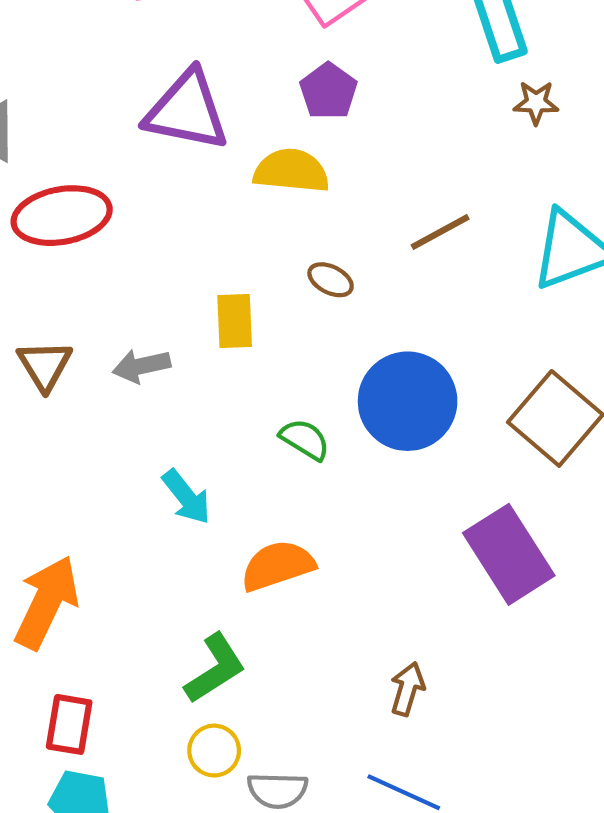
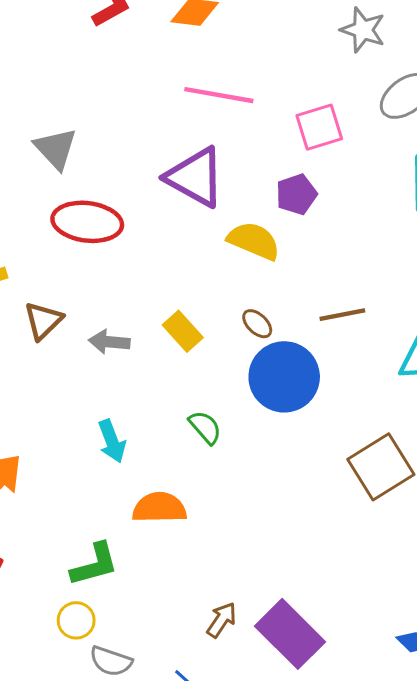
yellow rectangle: (235, 321) -> (183, 331), turned -57
blue circle: (408, 401) -> (284, 377), moved
purple rectangle: (509, 554) -> (290, 634), moved, turned -30

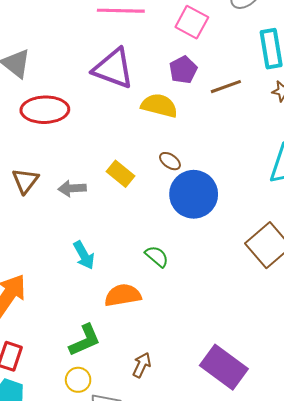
pink square: (319, 127) -> (192, 22), turned -36
brown line: (342, 315) -> (226, 87), moved
green semicircle: (205, 427) -> (157, 256), moved
brown arrow: (222, 620) -> (142, 365), moved

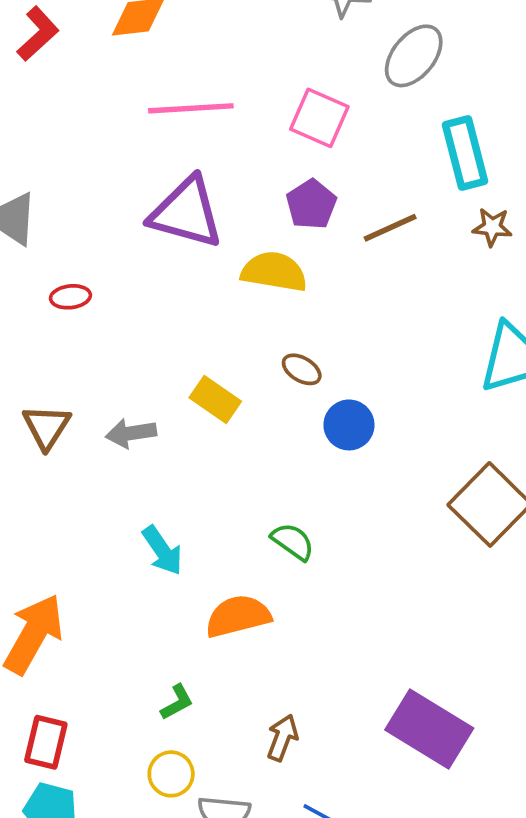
red ellipse: (45, 110) -> (70, 297), size x0.5
blue circle: (194, 194) -> (349, 425), size x0.6
green L-shape: (85, 340) -> (177, 702), size x0.6

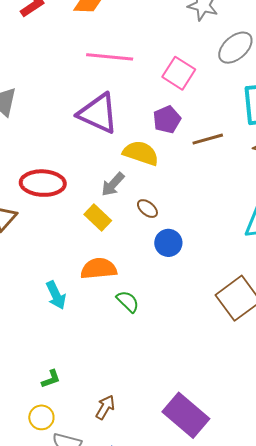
red ellipse: (70, 297) -> (43, 183), moved, size x2.0
gray arrow: (131, 433) -> (113, 184), moved, turned -48
orange semicircle: (238, 616) -> (99, 269), moved

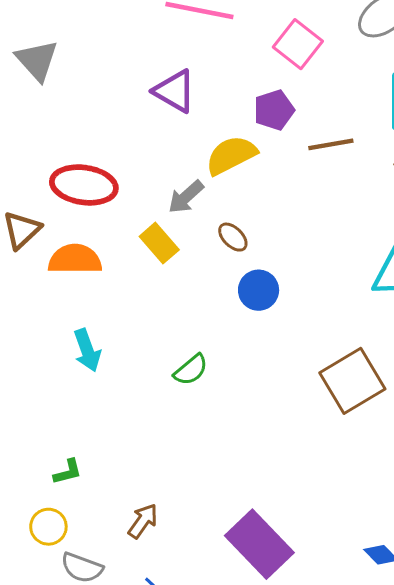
purple triangle: (98, 113) -> (175, 91), size x0.7
yellow semicircle: (141, 153) -> (231, 155), turned -51
orange semicircle: (99, 269) -> (75, 259), moved
green semicircle: (128, 301) -> (191, 370), turned 90

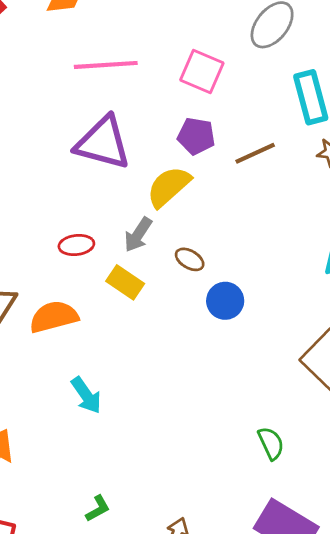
purple triangle: (175, 91) -> (103, 143), size x1.4
purple pentagon: (274, 110) -> (196, 136), turned -30
red ellipse: (84, 185) -> (76, 245), moved, size x0.6
green semicircle: (191, 370) -> (271, 443), moved, turned -60

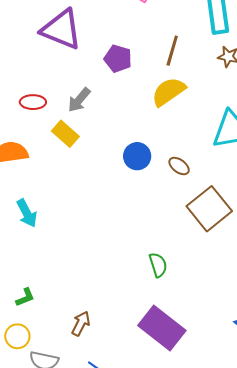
purple pentagon: (196, 136) -> (118, 59), moved
brown line: (255, 153) -> (172, 51), turned -56
yellow semicircle: (169, 187) -> (168, 92), moved
brown ellipse: (190, 259) -> (179, 166), moved

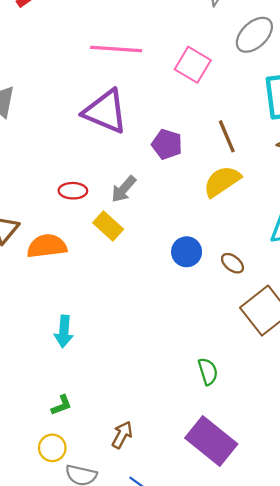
brown line: (172, 51) -> (227, 136), turned -40
cyan arrow: (27, 213) -> (64, 331), moved, turned 32

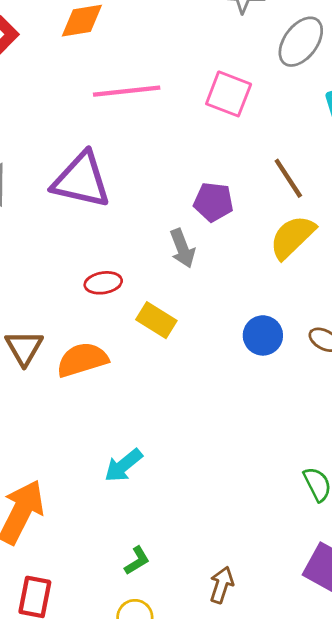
purple triangle: (105, 111) -> (81, 180), moved
gray arrow: (124, 189) -> (182, 248), moved, turned -52
cyan arrow: (64, 331) -> (123, 465), turned 56

